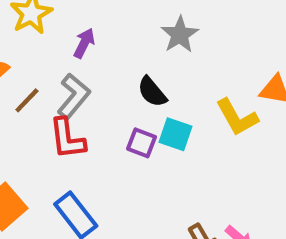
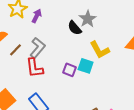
purple arrow: (84, 43) -> (37, 16), moved
black semicircle: (152, 92) -> (75, 28), moved
yellow L-shape: (237, 117) -> (100, 50), moved

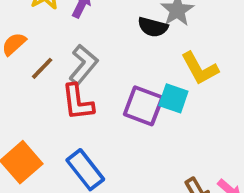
black semicircle: (75, 28) -> (153, 27), turned -35
purple square: (70, 70) -> (143, 106), size x1.5

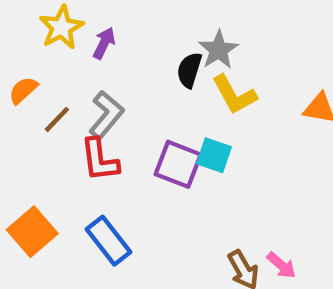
black semicircle: (153, 27) -> (189, 70), turned 92
yellow L-shape: (200, 68) -> (234, 95), moved

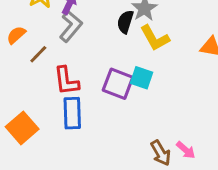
gray L-shape: (106, 115) -> (71, 26), moved
blue rectangle: (109, 241) -> (72, 113), moved, turned 36

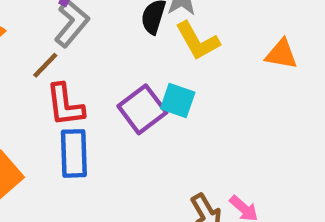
brown line: (38, 54) -> (45, 65), moved
purple square: (118, 84) -> (142, 109), turned 32

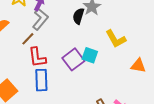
yellow L-shape: (198, 41) -> (116, 39), moved
orange triangle: (281, 54) -> (138, 66), moved

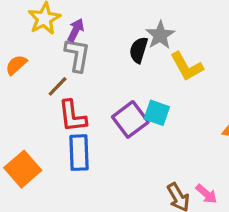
gray L-shape: (40, 19) -> (77, 55), turned -30
yellow L-shape: (116, 39) -> (187, 67), moved

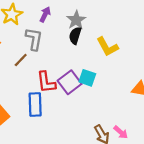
purple arrow: (76, 30) -> (45, 14), moved
gray star: (160, 35) -> (76, 20), moved
red L-shape: (72, 116) -> (46, 82), moved

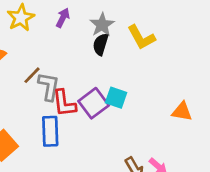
gray L-shape: (34, 39) -> (49, 86), moved
yellow L-shape: (107, 47) -> (141, 37), moved

